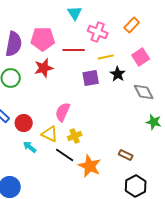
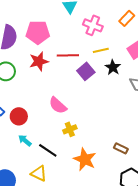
red line: (74, 50) -> (68, 55), moved
purple square: (91, 78) -> (86, 71), turned -30
pink semicircle: (63, 112) -> (58, 105), turned -72
yellow triangle: (50, 134) -> (39, 173), moved
black line: (65, 155) -> (48, 150), moved

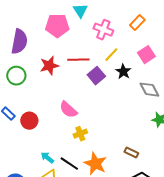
pink pentagon: (38, 32) -> (57, 26), moved
yellow line: (101, 50) -> (111, 55), turned -35
cyan arrow: (25, 140) -> (47, 158), moved
black line: (48, 150) -> (69, 164), moved

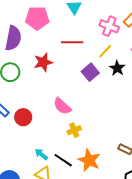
pink pentagon: (57, 26) -> (37, 18), moved
pink cross: (103, 30) -> (109, 26), moved
red line: (78, 60) -> (72, 42), moved

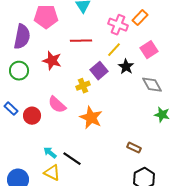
red star: (43, 62) -> (52, 61), turned 30
pink semicircle: (62, 106) -> (57, 105), moved
yellow cross: (74, 130) -> (83, 86), moved
orange star: (89, 160) -> (91, 118), moved

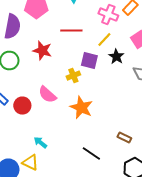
purple square: (99, 71) -> (89, 61), turned -36
black line: (72, 159) -> (91, 154), moved
yellow triangle: (52, 173) -> (30, 163), moved

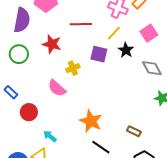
yellow cross: (73, 76) -> (73, 68), moved
red circle: (22, 106) -> (29, 112), moved
orange star: (81, 108) -> (91, 121), moved

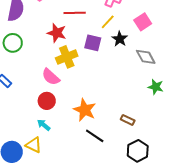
red star: (52, 44) -> (57, 33), moved
yellow cross: (73, 68) -> (67, 57), size x1.5
red circle: (29, 112) -> (47, 101), moved

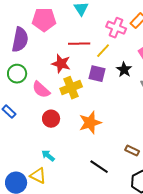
yellow line: (108, 22) -> (103, 51), moved
pink semicircle: (51, 77) -> (41, 90), moved
red circle: (47, 101) -> (51, 119), moved
orange star: (85, 110) -> (90, 123), moved, turned 30

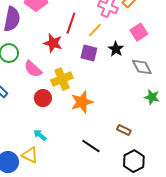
red line: (79, 44) -> (71, 23), turned -70
yellow cross: (71, 88) -> (62, 79), moved

